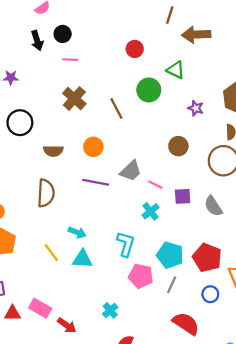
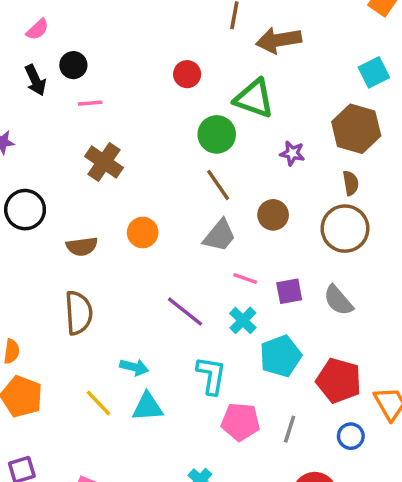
green triangle: (176, 70) -> (254, 98), size x1.4
brown line: (116, 108) -> (218, 185), moved
gray trapezoid: (131, 171) -> (220, 236), moved
purple line: (96, 182) -> (185, 312), moved, turned 35
cyan pentagon: (170, 255) -> (280, 356), moved, turned -30

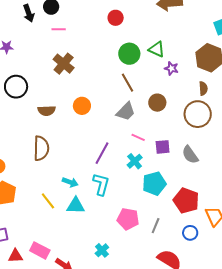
green triangle: (254, 98) -> (157, 49), moved, size x0.7
purple line: (185, 312) -> (102, 153), turned 75
cyan L-shape: (211, 375) -> (101, 184), moved

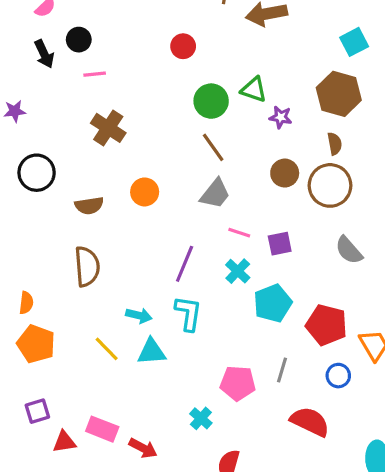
brown circle: (157, 103) -> (285, 173), moved
gray semicircle: (190, 155) -> (349, 250), moved
pink pentagon: (128, 219) -> (238, 383), moved

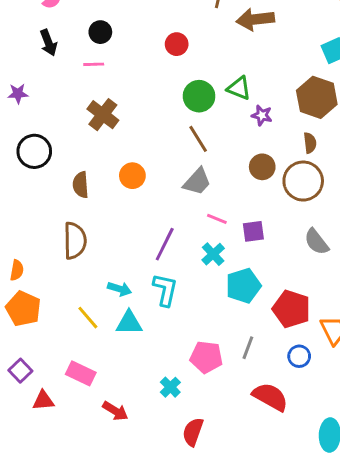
black circle: (79, 40) -> (100, 32), moved
brown semicircle: (89, 206) -> (81, 185), turned 90
purple square: (37, 411) -> (20, 371), turned -30
pink rectangle: (102, 429) -> (81, 373), moved

